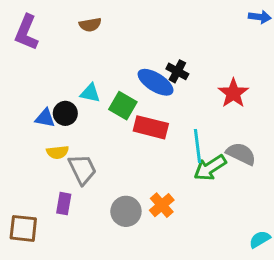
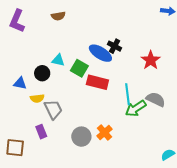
blue triangle: (45, 118) -> (20, 83), moved
purple rectangle: (64, 204) -> (41, 132), turned -32

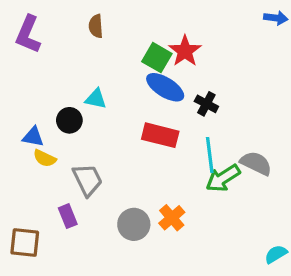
brown semicircle: (58, 16) -> (96, 26), turned 96
black cross: (115, 46) -> (206, 104), moved
red star: (151, 60) -> (185, 51), moved
green square: (79, 68) -> (157, 58), moved
yellow semicircle: (37, 98) -> (45, 158), moved, turned 32

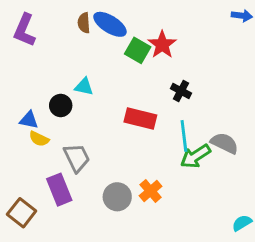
blue ellipse: (165, 87) -> (110, 24), moved
purple rectangle: (68, 216) -> (59, 190), size x1.5
brown square: (25, 243) -> (22, 213), turned 32

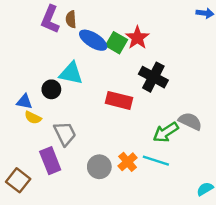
blue ellipse: (110, 24) -> (93, 40), moved
purple L-shape: (24, 30) -> (50, 19), moved
cyan triangle: (84, 87) -> (71, 73), size x1.5
black cross: (181, 91) -> (153, 77), size x1.6
cyan line: (184, 136) -> (156, 161), moved, turned -65

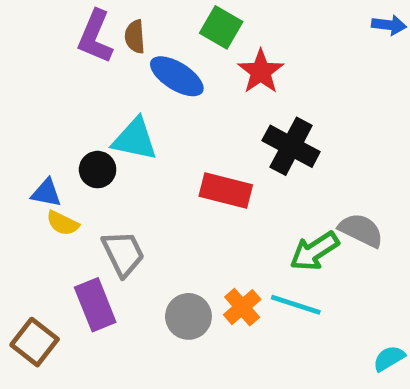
green square: (116, 43) -> (221, 27), moved

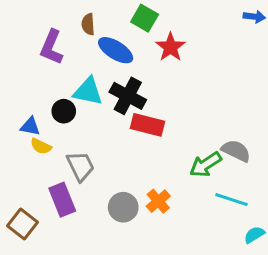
purple L-shape: (95, 37) -> (52, 47), moved
black cross: (291, 146) -> (128, 96), moved
cyan line: (296, 305) -> (231, 200), moved

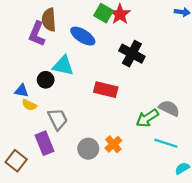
brown semicircle: (88, 24) -> (49, 20), moved, size x1.5
red star: (170, 47) -> (120, 14), moved
black cross: (128, 96) -> (132, 54), moved

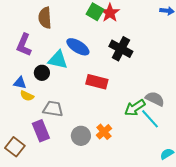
purple L-shape: (37, 34) -> (24, 45), moved
blue ellipse: (83, 36) -> (78, 47), moved
gray trapezoid: (58, 119) -> (53, 109), turned -55
cyan line: (166, 143) -> (150, 119), moved, turned 30

